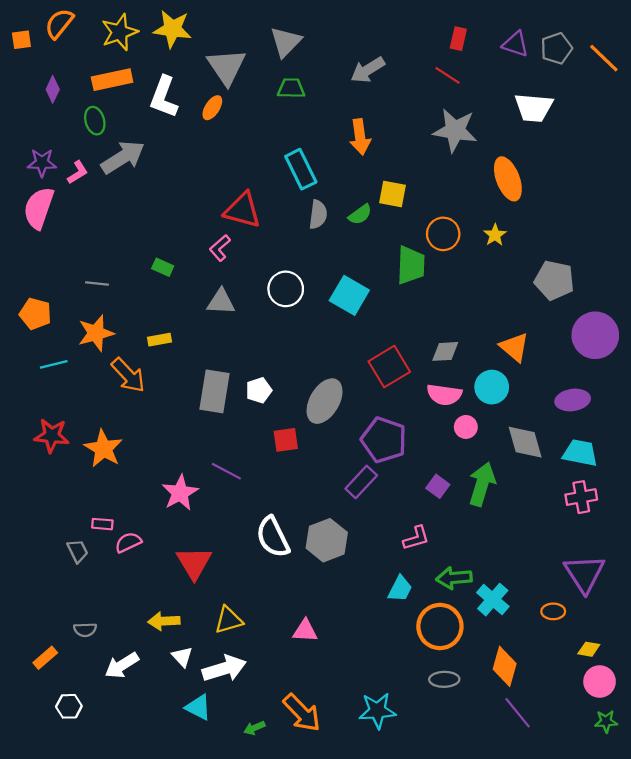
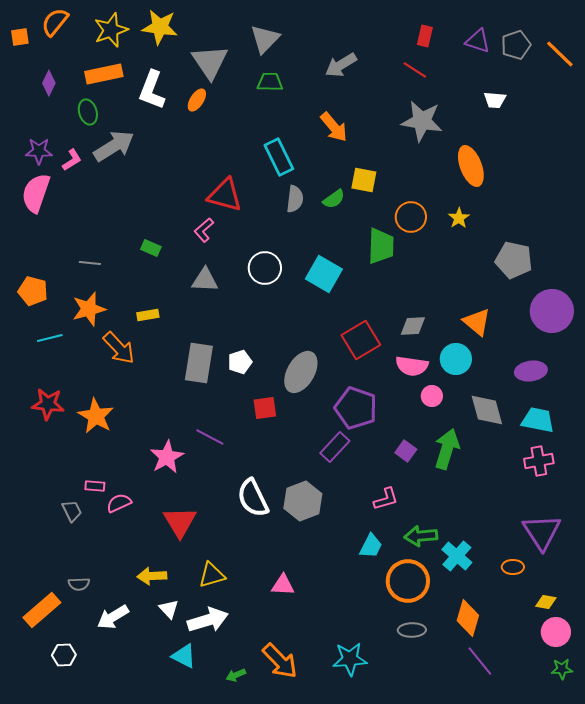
white trapezoid: (534, 108) -> (495, 100), size x0.6
orange arrow: (360, 137) -> (334, 127), turned -32
orange rectangle: (45, 658) -> (42, 610), size x1.6

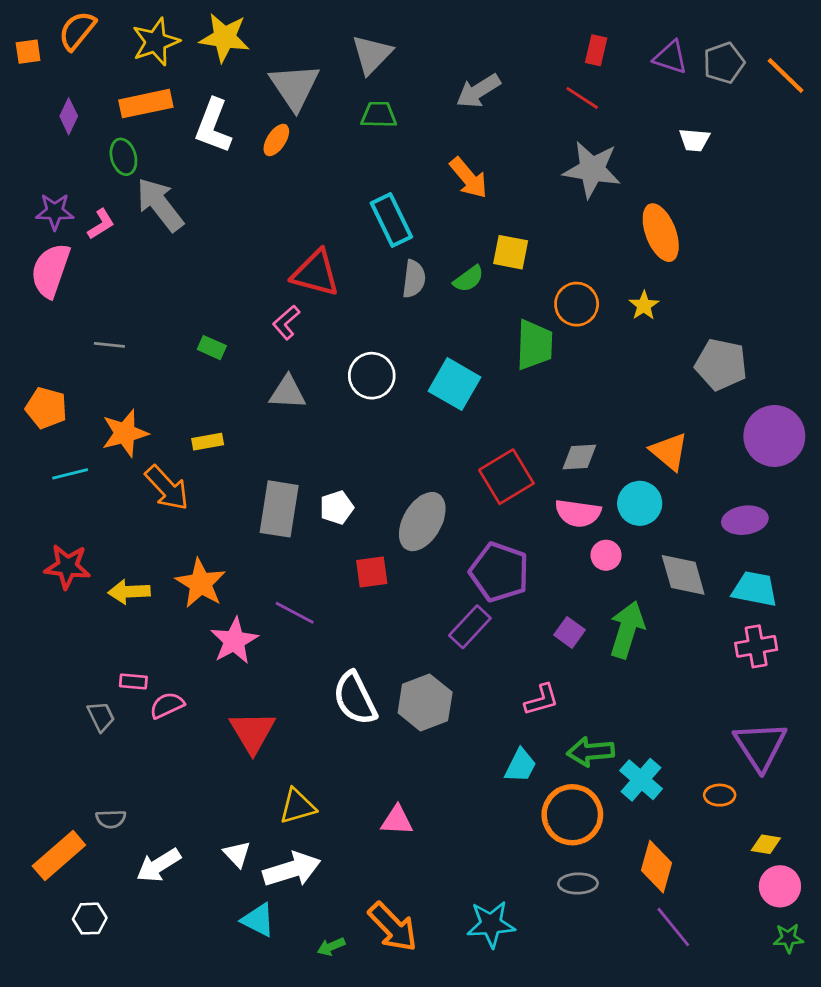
gray arrow: (114, 146) -> (160, 205), turned -96
gray line: (90, 263) -> (109, 345), moved
orange star: (96, 416) -> (201, 583), moved
yellow arrow: (152, 576) -> (129, 592), moved

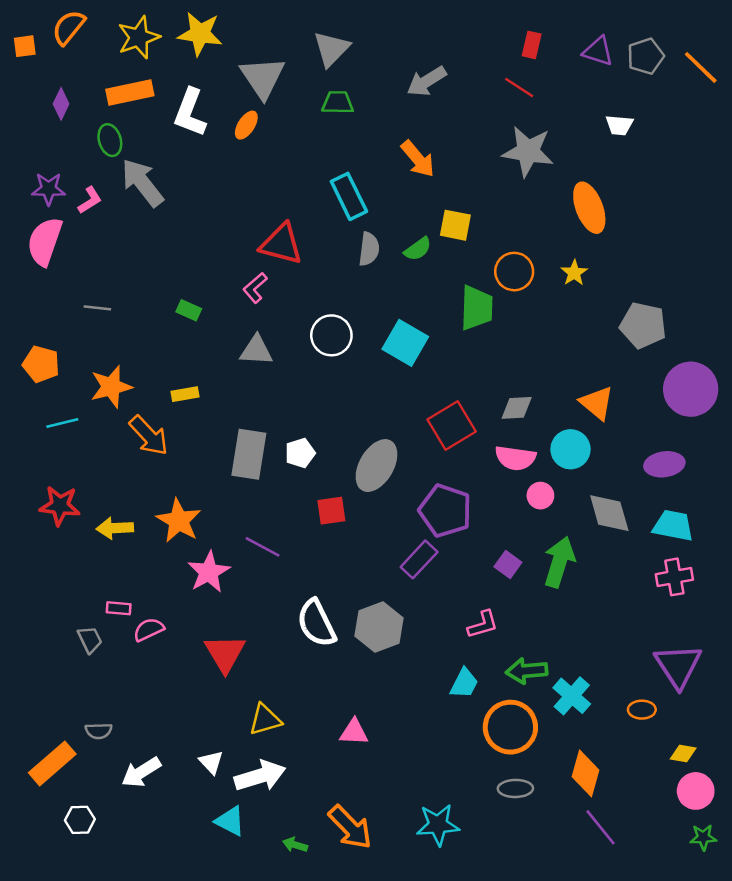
green arrow: (331, 947) -> (295, 845), turned 40

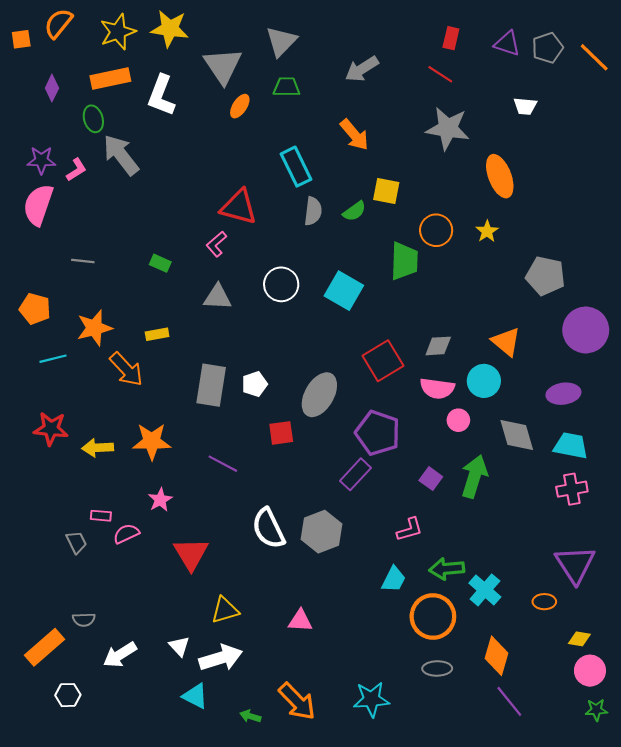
orange ellipse: (246, 125) -> (240, 106), moved
orange star: (179, 521) -> (152, 441), turned -30
pink star: (209, 572) -> (160, 500), moved, size x0.7

